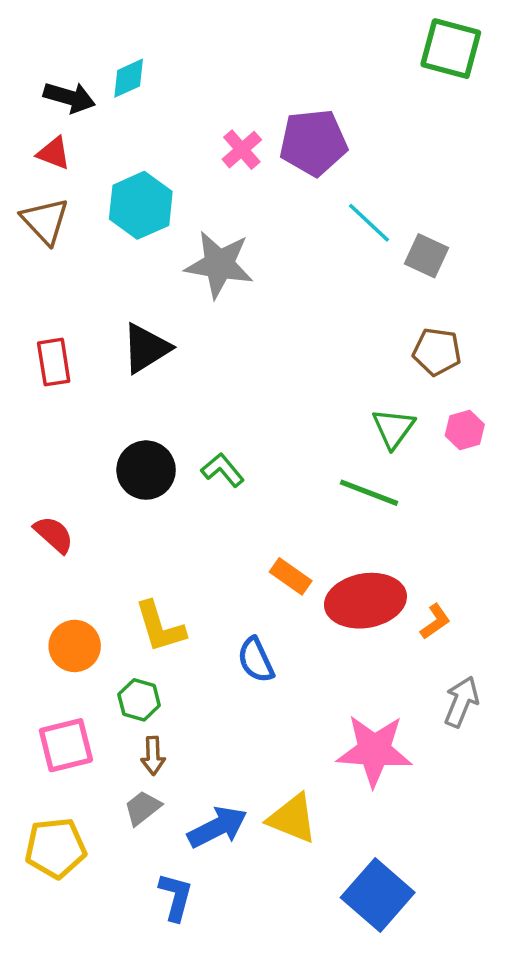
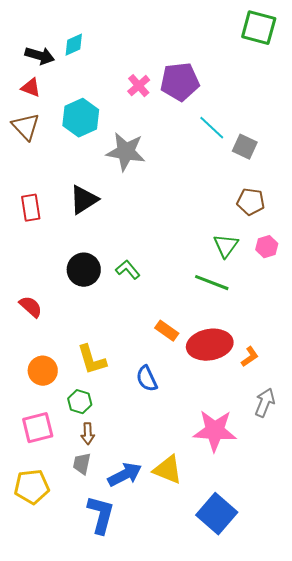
gray trapezoid: (143, 808) -> (82, 464), turned -40
blue L-shape: (176, 897) -> (101, 515), size x1.4

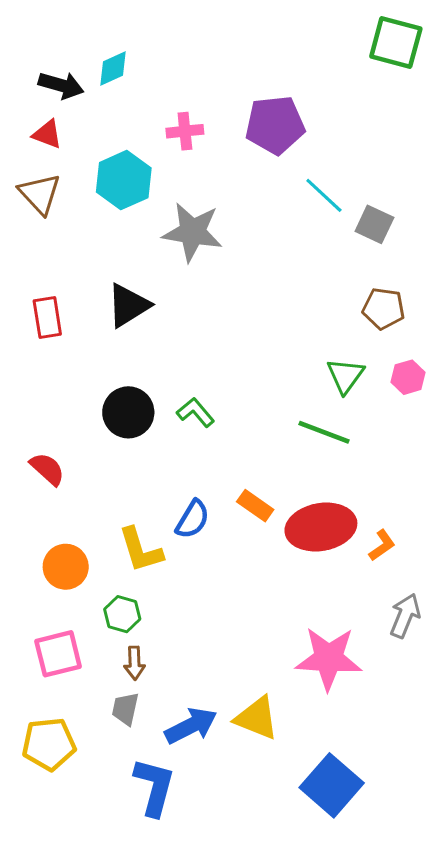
pink cross: (139, 86) -> (185, 131), moved, turned 35
blue semicircle: (147, 379) -> (193, 519), moved, turned -124

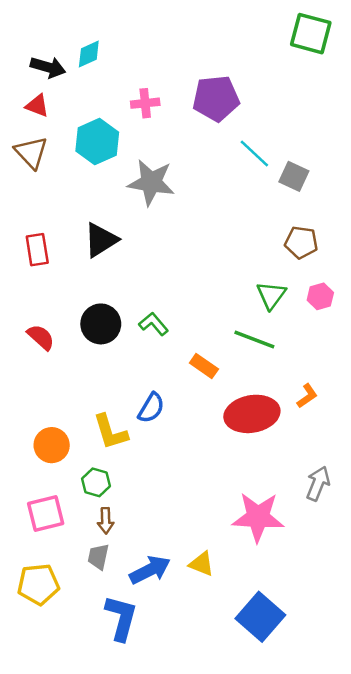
red semicircle: (47, 469) -> (41, 337), moved
orange rectangle: (255, 506) -> (204, 366), moved
orange L-shape: (382, 545) -> (307, 396), moved
yellow triangle: (257, 718) -> (202, 564), size x0.7

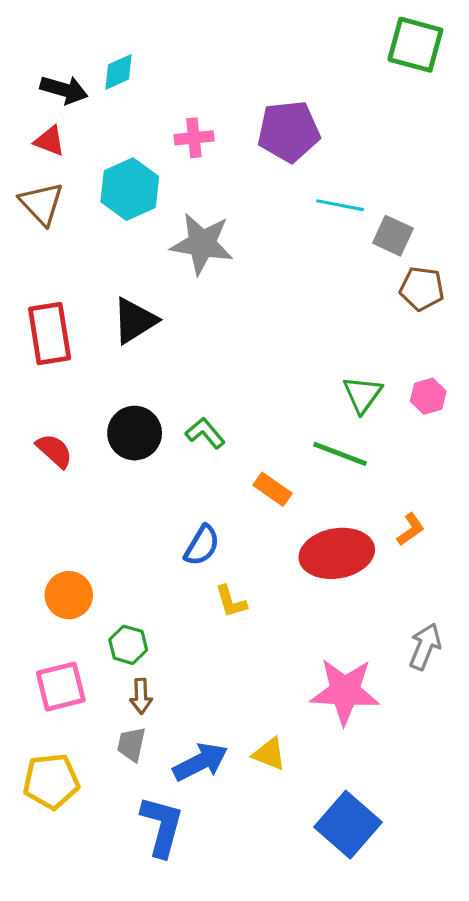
cyan line: (254, 154) -> (340, 205), turned -32
brown pentagon: (301, 242) -> (422, 289), moved
red rectangle: (37, 250) -> (50, 334), size x1.4
yellow L-shape: (110, 432) -> (231, 602), moved, size x0.7

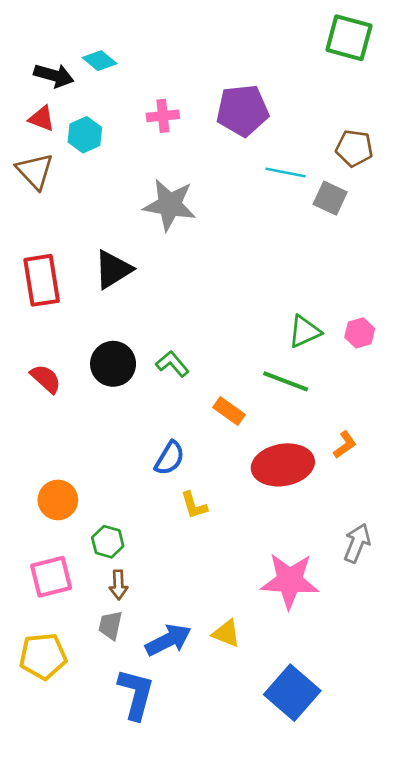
cyan diamond: (119, 72) -> (100, 61), turned 64
cyan hexagon: (130, 189) -> (85, 135), moved, size x0.7
brown pentagon: (422, 289) -> (354, 148), moved
green triangle: (362, 395) -> (304, 331), turned 30

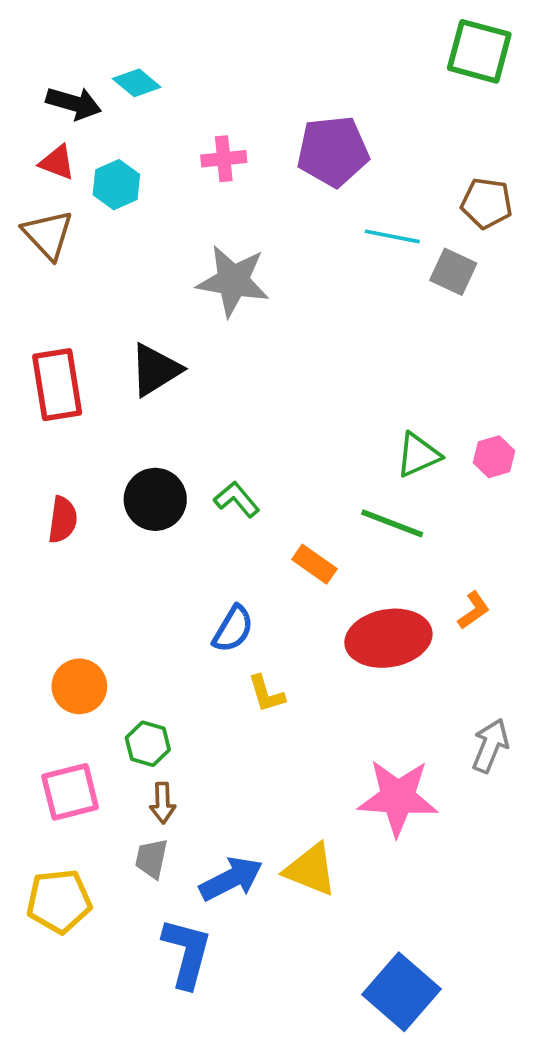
red semicircle: (46, 379) -> (63, 520), turned 56
yellow triangle: (226, 633) -> (311, 870), size x1.4
blue square: (292, 693) -> (401, 992), moved

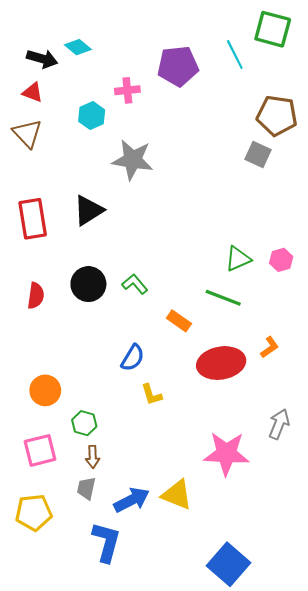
purple pentagon: (333, 151) -> (178, 66), moved
cyan hexagon: (116, 185) -> (92, 116), moved
brown pentagon: (487, 203) -> (277, 116), size x1.4
cyan line: (392, 236) -> (235, 54), moved, turned 52

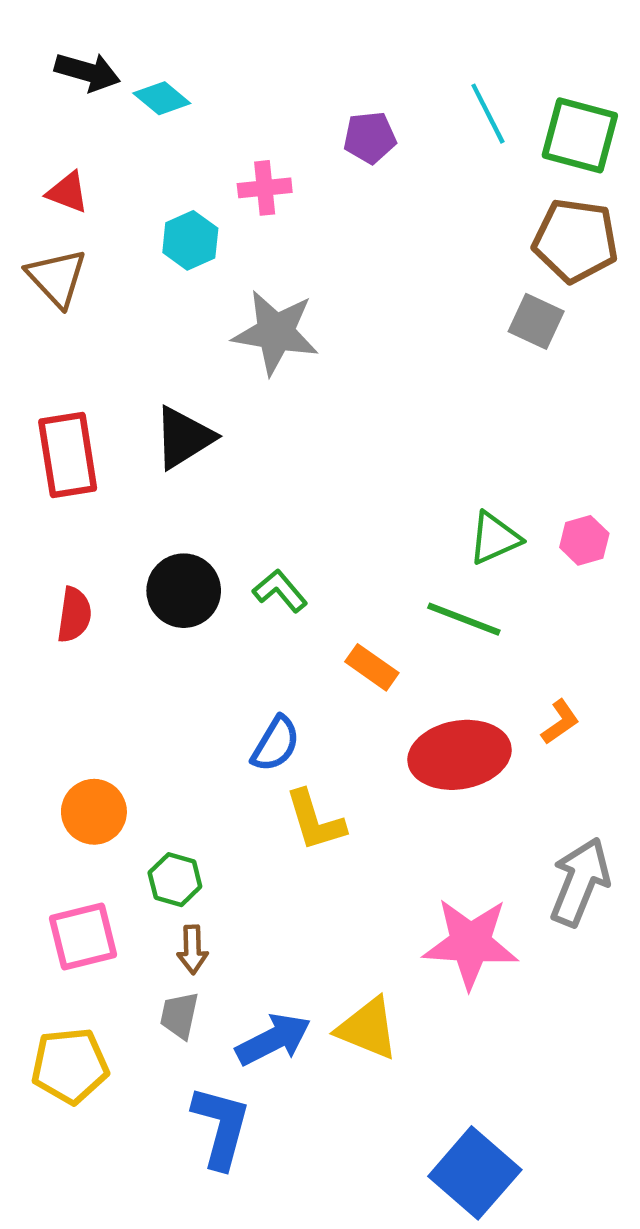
green square: (273, 29) -> (580, 135), moved
black arrow: (42, 59) -> (87, 72), moved
purple pentagon: (178, 66) -> (370, 138), size x0.6
yellow L-shape: (152, 395) -> (315, 821), size x1.4
gray arrow: (279, 424) -> (580, 882), size x1.4

